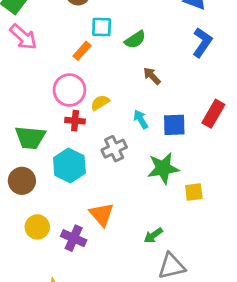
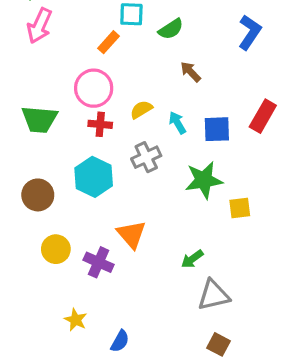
pink arrow: (23, 37) -> (39, 26), turned 72
yellow semicircle: (100, 103) -> (141, 110), moved
green trapezoid: (30, 137) -> (39, 119), moved

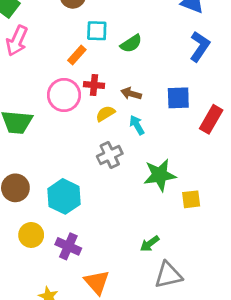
brown arrow: (191, 72) -> (131, 94), moved, turned -30
red cross: (100, 124) -> (94, 85), moved
blue square: (217, 129) -> (178, 98), moved
cyan hexagon: (94, 177) -> (64, 196), moved
orange triangle: (131, 234) -> (97, 282), moved

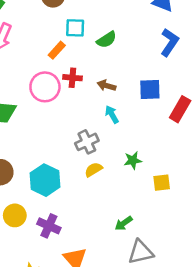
yellow semicircle: (105, 114) -> (93, 170), moved
green star: (160, 175) -> (133, 160), size x0.6

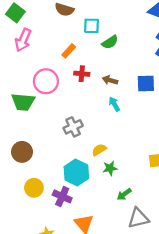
cyan square: (75, 28) -> (92, 26), moved
pink circle: (45, 87) -> (46, 81), moved
gray cross: (87, 142) -> (73, 127), moved
green star: (133, 160) -> (110, 168), moved
cyan hexagon: (45, 180) -> (76, 173), moved

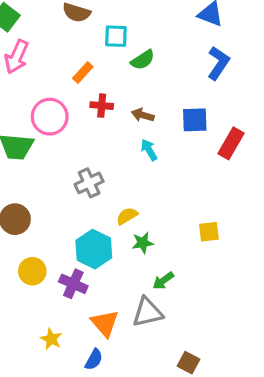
gray triangle: (138, 218) -> (147, 312), moved

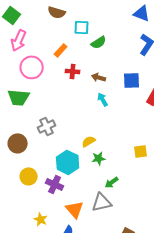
pink circle: (50, 117) -> (32, 67), moved
gray cross: (89, 183) -> (47, 126), moved

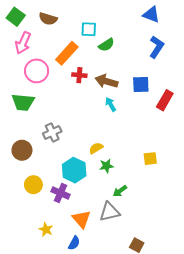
brown semicircle: (57, 12) -> (48, 19), moved
orange rectangle: (61, 50) -> (67, 53), size x1.6
brown arrow: (99, 77) -> (106, 81), size x1.5

